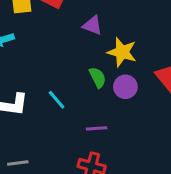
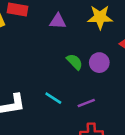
yellow star: (122, 52) -> (100, 17), moved
cyan line: (57, 100) -> (53, 98), moved

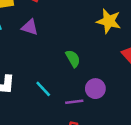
purple triangle: (58, 21) -> (30, 27), moved
purple circle: (99, 63) -> (95, 89), moved

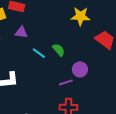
cyan line: (43, 89) -> (39, 53), moved

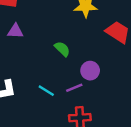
cyan line: (39, 53) -> (46, 91), moved

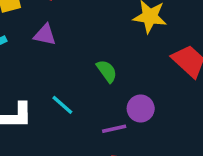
cyan line: (46, 91) -> (62, 105), moved

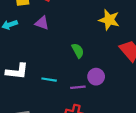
cyan line: (62, 105) -> (49, 80), moved, turned -40

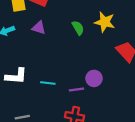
green semicircle: (78, 51) -> (78, 28), moved

